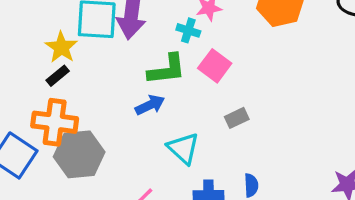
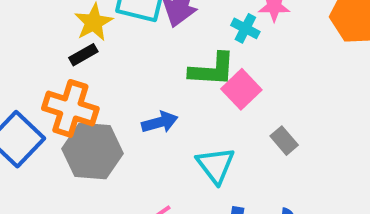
pink square: (215, 66) -> (241, 89), moved
blue arrow: (150, 105) -> (160, 122), moved
gray rectangle: (237, 118) -> (284, 141), turned 65

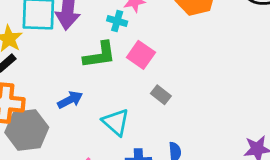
pink square: (241, 89) -> (141, 55), moved

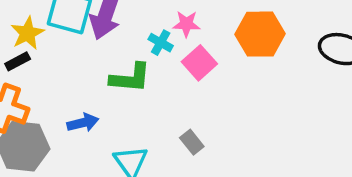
pink square: (141, 55) -> (199, 63), moved

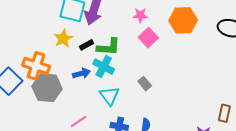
yellow star: (27, 33) -> (63, 38), moved
cyan cross: (161, 43) -> (104, 67), moved, size x1.5
black rectangle: (18, 61) -> (87, 45), moved

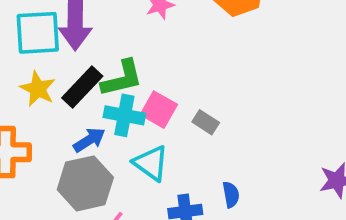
pink square: (148, 38) -> (159, 110), moved
black rectangle: (87, 45) -> (82, 87), size x1.6
gray hexagon: (47, 88) -> (85, 183), moved

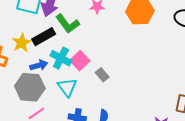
green L-shape: (122, 78) -> (68, 24), moved, turned 50
yellow star: (38, 89) -> (22, 43), moved

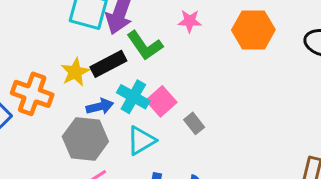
cyan triangle: (67, 87) -> (141, 141), turned 35

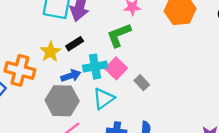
green L-shape: (145, 46) -> (119, 35), moved, turned 108
black rectangle: (108, 64) -> (75, 44), size x0.7
cyan cross: (133, 97) -> (95, 67), turned -35

